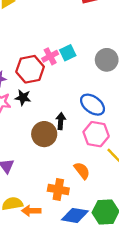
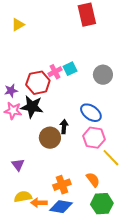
black star: (23, 98) -> (32, 107), size x1.6
orange semicircle: (82, 171) -> (93, 180), moved
orange cross: (58, 190) -> (62, 185), turned -30
blue diamond: (75, 215) -> (61, 207), moved

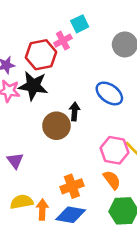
cyan square: (70, 69) -> (80, 24), moved
pink hexagon: (94, 138) -> (114, 150), moved
orange arrow: (39, 203) -> (42, 210), turned 91

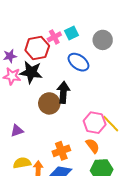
cyan square: (80, 24) -> (71, 33), moved
blue ellipse: (109, 93) -> (78, 62), moved
black arrow: (75, 112) -> (63, 92), size x1.5
purple triangle: (15, 161) -> (17, 131), turned 48

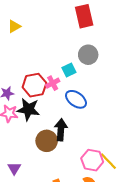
pink cross: (54, 37) -> (53, 83), moved
gray circle: (103, 40) -> (88, 55), moved
purple triangle: (17, 131) -> (14, 168), turned -40

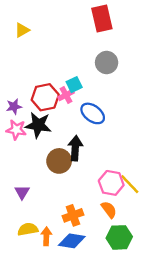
cyan square: (69, 70) -> (74, 85), moved

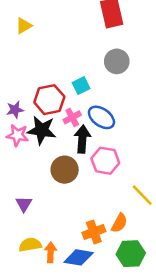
pink cross: (66, 95) -> (72, 117), moved
black arrow: (75, 148) -> (82, 139), moved
pink hexagon: (111, 183) -> (105, 161), moved
orange semicircle: (109, 210) -> (119, 223), turned 66
orange cross: (73, 215) -> (94, 232), moved

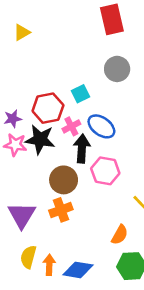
purple triangle: (24, 204) -> (22, 215), size x1.6
orange cross: (94, 232) -> (61, 210), moved
yellow semicircle: (30, 245) -> (28, 257), turned -65

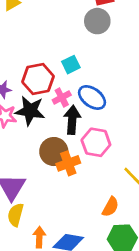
gray circle: (117, 69) -> (97, 21), moved
orange cross: (61, 210) -> (68, 163), moved
yellow semicircle: (28, 257) -> (16, 215), moved

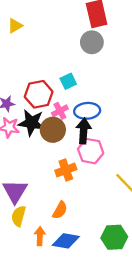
blue ellipse: (92, 97) -> (87, 111), turned -40
black arrow: (72, 120) -> (84, 131), moved
brown circle: (54, 152) -> (53, 130), moved
orange semicircle: (110, 207) -> (60, 210), moved

